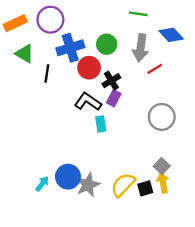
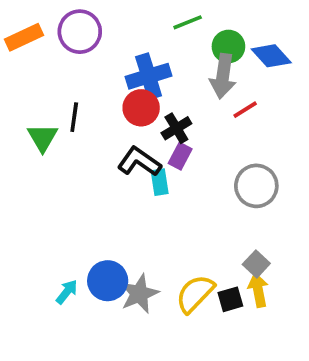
green line: (138, 14) -> (188, 22), moved, turned -30
green circle: (107, 44) -> (228, 46), moved
blue cross: (70, 48) -> (149, 76), moved
green triangle: (25, 54) -> (43, 138), moved, turned 30
cyan rectangle: (101, 124) -> (160, 182), moved

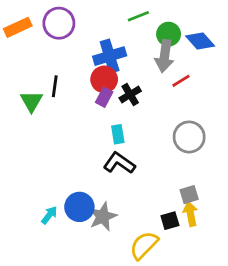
purple rectangle: (180, 156) -> (104, 97), moved
black L-shape: (139, 162) -> (119, 163), moved
gray square: (256, 264) -> (189, 195), turned 30
yellow semicircle: (195, 294) -> (144, 245), moved

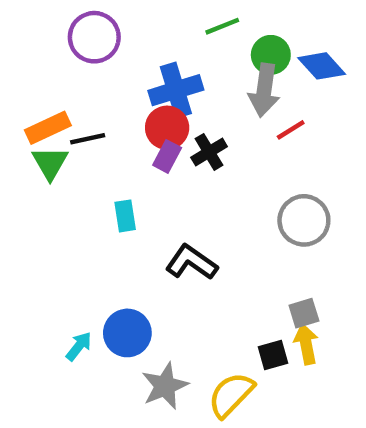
orange rectangle: (18, 27) -> (48, 128), moved
black line: (55, 86) -> (88, 139), turned 70
cyan rectangle: (118, 134) -> (125, 216), moved
gray star: (103, 217) -> (165, 386), moved

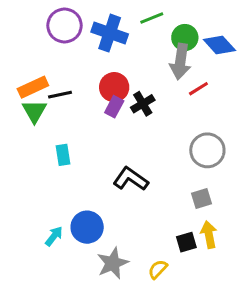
blue cross: (176, 90) -> (110, 33), moved, turned 36
cyan rectangle: (125, 216) -> (63, 155), moved
gray square: (304, 313) -> (201, 199), moved
yellow semicircle: (231, 395) -> (158, 269), size x0.6

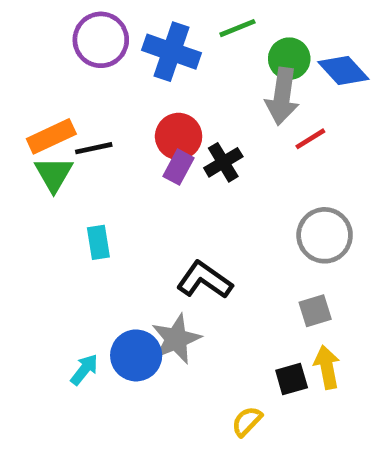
gray star: (113, 263) -> (176, 339), moved

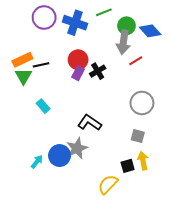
cyan rectangle: (98, 242) -> (43, 106), turned -32
gray square: (315, 311) -> (138, 136), turned 32
yellow semicircle: (247, 421) -> (108, 184), size x1.5

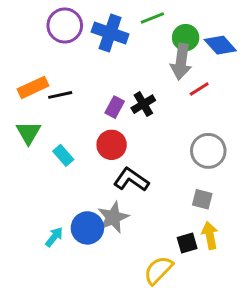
red circle: (78, 60) -> (112, 145), moved
green triangle: (23, 76) -> (28, 133), moved

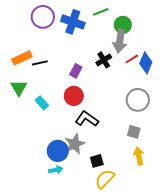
blue diamond: (220, 45) -> (146, 63), moved, turned 65
black cross: (143, 104) -> (104, 60), moved
cyan arrow: (54, 237) -> (56, 170), moved, turned 40
black square: (187, 243) -> (97, 161), moved

